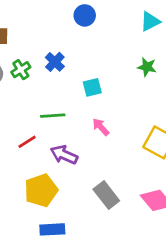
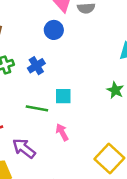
blue circle: (85, 15) -> (54, 30), moved
green line: (53, 116) -> (37, 108), moved

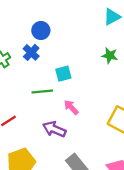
blue circle: (54, 30) -> (41, 30), moved
purple arrow: (24, 148) -> (54, 129), moved

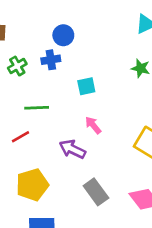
blue cross: (31, 52) -> (51, 60), turned 35
green line: (42, 92) -> (37, 108), moved

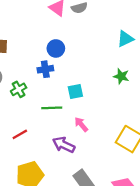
green cross: (17, 66) -> (19, 89), moved
green line: (37, 108) -> (52, 108), moved

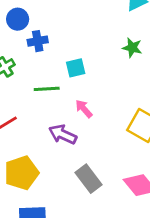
blue circle: (56, 48) -> (18, 19), moved

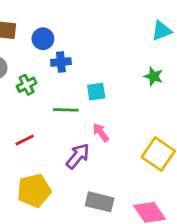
purple arrow: (63, 134) -> (78, 156), turned 100
gray rectangle: (88, 179) -> (100, 202), turned -44

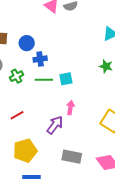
green line: (66, 110) -> (44, 80), moved
pink arrow: (101, 132) -> (70, 108), turned 48

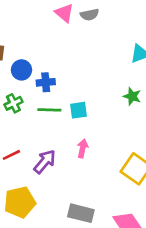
blue circle: (27, 43) -> (21, 70), moved
purple arrow: (55, 125) -> (45, 162), moved

